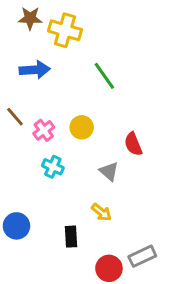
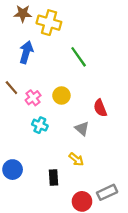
blue arrow: (35, 70) -> (26, 52), turned -70

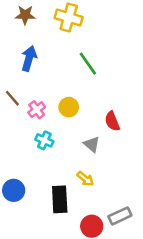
yellow cross: (49, 23) -> (69, 18), moved
black rectangle: (54, 177) -> (60, 199), size x1.5

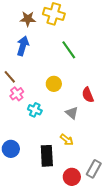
brown star: (25, 15) -> (28, 19), moved
pink cross: (37, 110) -> (17, 94), moved
gray rectangle: (120, 216) -> (94, 169), turned -36

